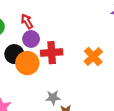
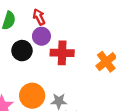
orange circle: (27, 63) -> (32, 96), moved

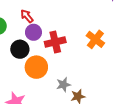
orange circle: (32, 96) -> (36, 67), moved

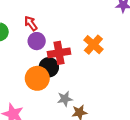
orange cross: (95, 39) -> (93, 45), moved
black circle: (20, 49) -> (49, 67), moved

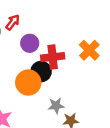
red arrow: (31, 23) -> (13, 22), moved, turned 70

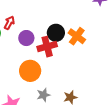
black circle: (41, 72) -> (56, 33), moved
gray star: (56, 106) -> (43, 95), moved

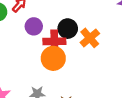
orange circle: (30, 71) -> (53, 58), moved

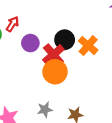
red cross: (54, 41) -> (53, 55), turned -30

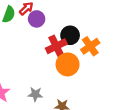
purple circle: (30, 43) -> (37, 19), moved
orange circle: (55, 72) -> (68, 64), moved

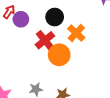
black circle: (70, 35) -> (55, 17), moved

